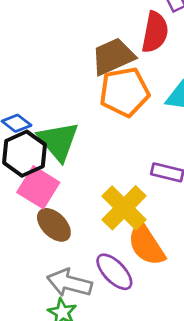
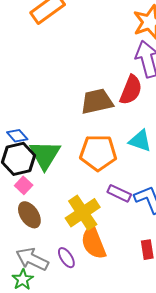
orange pentagon: (124, 92) -> (98, 153), moved
pink square: (38, 187) -> (24, 185), size x0.6
purple ellipse: (114, 272) -> (66, 258), size x0.7

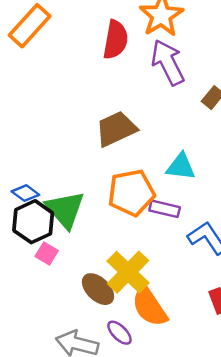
red semicircle: (131, 90) -> (116, 40), moved
purple rectangle: (119, 193) -> (165, 209), moved
brown ellipse: (29, 215) -> (98, 289), moved

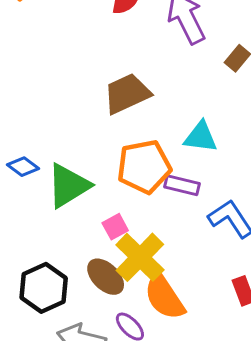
green triangle: (65, 210) -> (68, 186), turned 39
black hexagon: (33, 222) -> (44, 288), moved
pink square: (47, 253) -> (115, 227), moved, turned 30

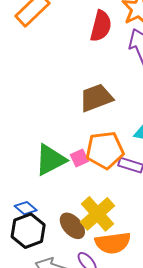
blue diamond: (23, 167) -> (26, 208), moved
pink square: (115, 227) -> (79, 158), moved
orange semicircle: (164, 297) -> (113, 243), turned -68

